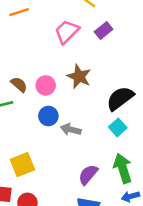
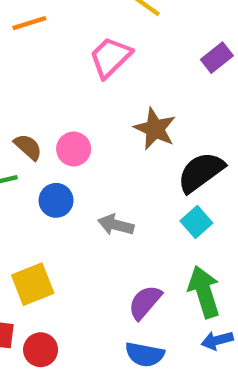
purple rectangle: (104, 30) -> (217, 58), moved
brown star: (79, 76) -> (155, 129), moved
blue circle: (48, 116) -> (56, 200), moved

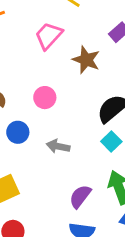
brown star: (155, 129) -> (86, 60), moved
pink circle: (74, 149) -> (45, 98), moved

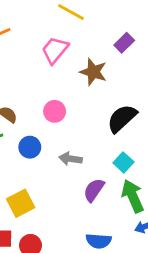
cyan square: (111, 141) -> (123, 162), moved
purple semicircle: (80, 196) -> (94, 190), moved

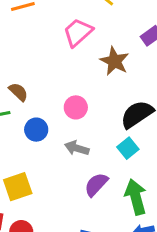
pink circle: (55, 111) -> (76, 107), moved
cyan square: (123, 162) -> (128, 148), moved

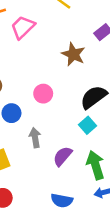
pink trapezoid: (78, 32) -> (23, 27), moved
gray arrow: (77, 148) -> (35, 138), moved, turned 66

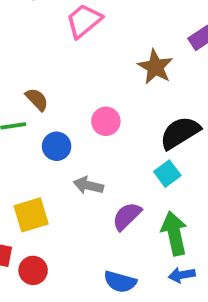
gray arrow: (35, 138) -> (88, 185), turned -72

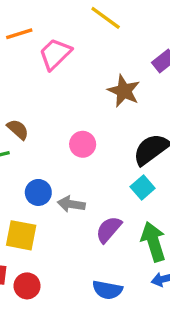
blue circle: (57, 146) -> (38, 192), moved
yellow square: (31, 215) -> (21, 235), turned 32

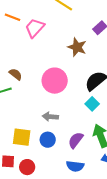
orange line: (19, 34) -> (13, 17), turned 42
pink circle: (83, 144) -> (55, 81), size x1.6
blue circle: (38, 192) -> (48, 140), moved
purple semicircle: (109, 229) -> (76, 140), moved

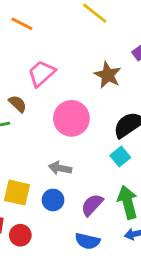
pink trapezoid: (35, 28) -> (42, 73), moved

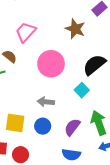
cyan square: (120, 156) -> (82, 90), moved

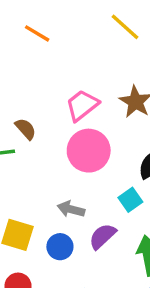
pink trapezoid: (26, 32) -> (82, 105), moved
purple semicircle: (72, 127) -> (102, 236), moved

